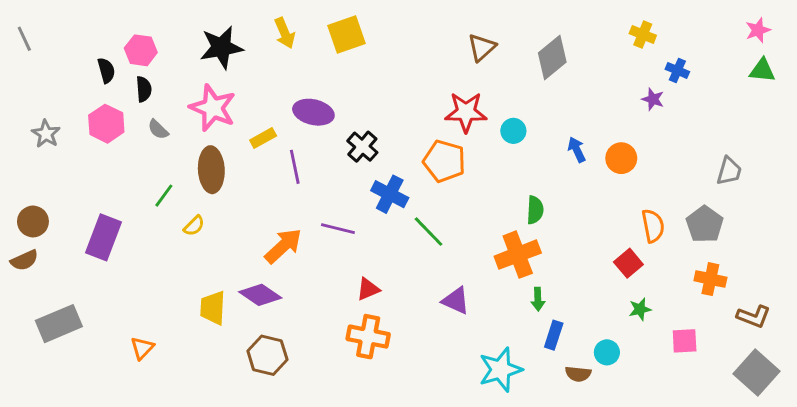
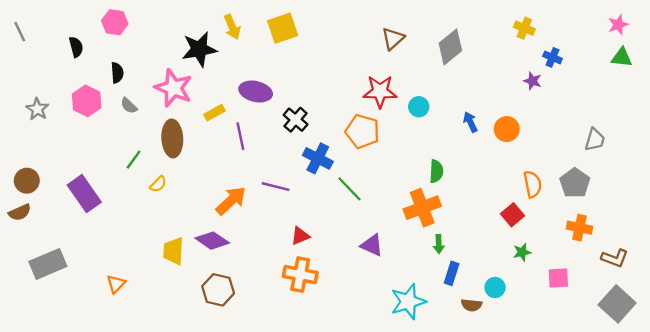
black star: (221, 47) -> (199, 49), moved
pink hexagon: (141, 50) -> (115, 22), moved
black semicircle: (106, 70) -> (76, 47), moved
purple rectangle: (103, 237) -> (84, 194), turned -56

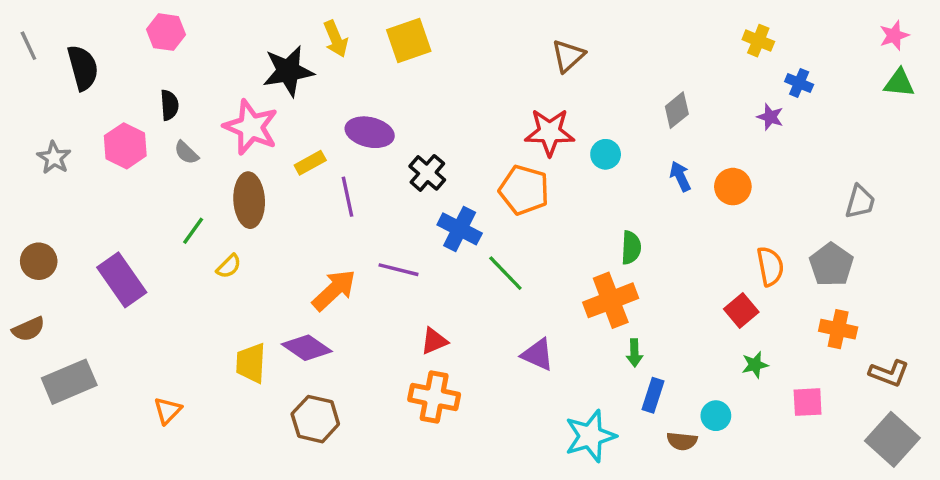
black semicircle: (76, 47) -> (83, 68), moved, size x1.5
gray diamond: (450, 47) -> (677, 110), moved, size x0.7
brown semicircle: (20, 212) -> (28, 329), moved

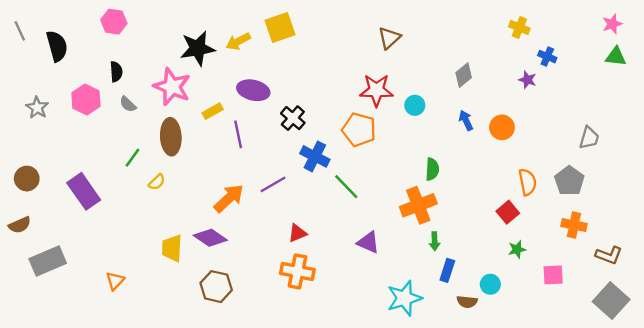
yellow arrow: (336, 39) -> (238, 41), moved, turned 85
purple line: (398, 270) -> (273, 184), turned -44

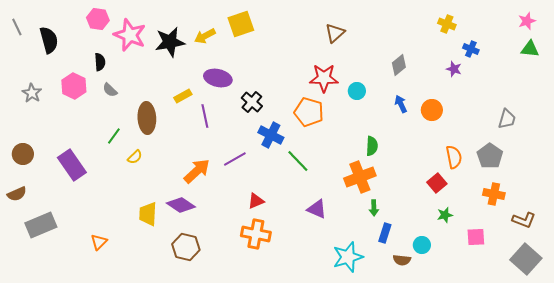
pink star: (172, 87) -> (130, 35), moved

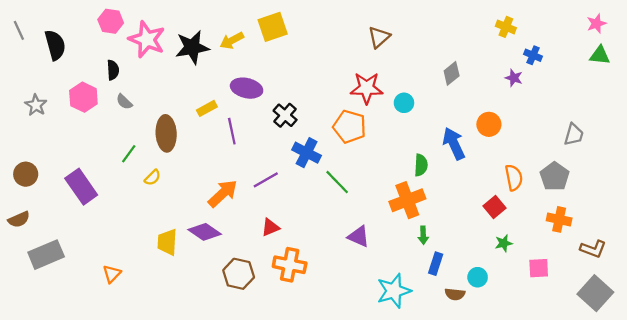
blue arrow: (401, 104) -> (454, 144), moved, size x1.6
red triangle: (256, 201) -> (270, 227), moved
brown hexagon: (186, 247) -> (239, 274), moved

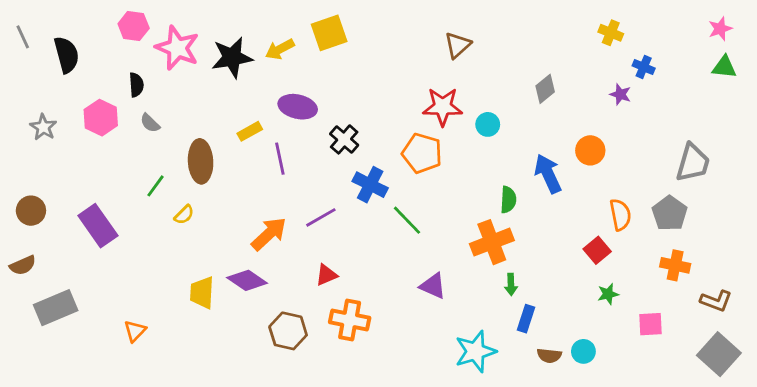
gray trapezoid: (574, 135) -> (693, 163), size x1.4
cyan circle: (478, 277) -> (583, 351), moved

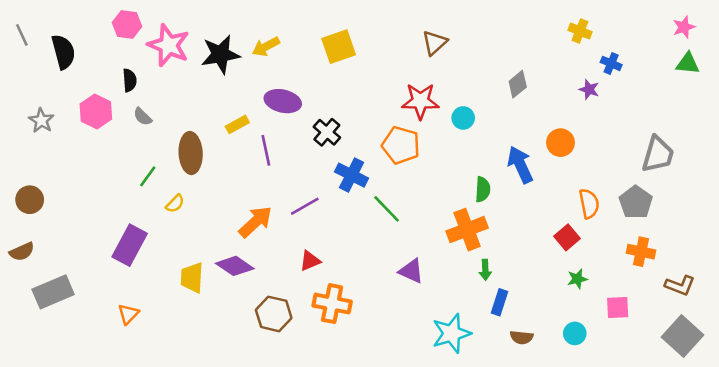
yellow square: (329, 33) -> (339, 47), moved
purple rectangle: (98, 226) -> (130, 245), moved, turned 63
cyan circle: (583, 351) -> (575, 333), moved

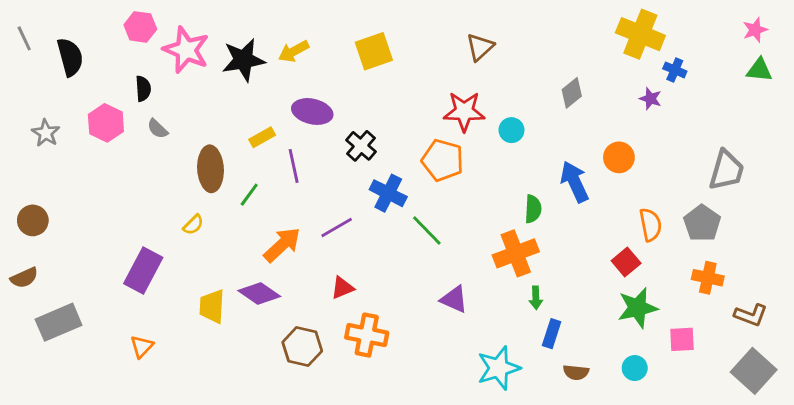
yellow cross: (580, 31) -> (640, 34), size x1.8
green line: (148, 176) -> (249, 195), moved
green star: (577, 279) -> (638, 308), size x1.8

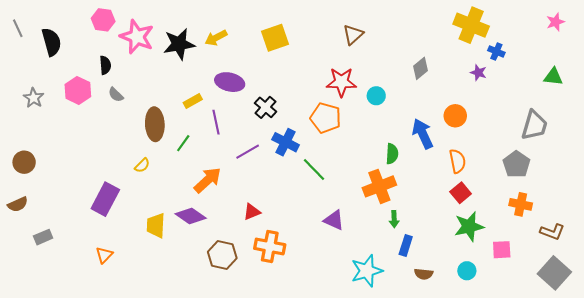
green triangle: (759, 70) -> (553, 77), moved
orange semicircle: (650, 225) -> (457, 161), moved
purple line: (337, 228) -> (248, 152), moved
gray rectangle: (59, 322) -> (43, 237), size x0.6

